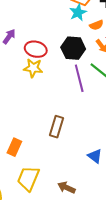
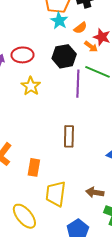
red ellipse: (36, 49) -> (23, 55), moved
yellow star: (33, 68) -> (31, 86), turned -30
purple line: (79, 78) -> (78, 84), turned 32

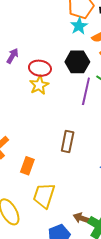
red ellipse: (23, 55) -> (40, 68), moved
brown arrow: (95, 192) -> (82, 218), moved

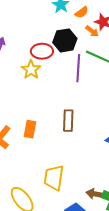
red ellipse: (40, 68) -> (42, 51), moved
orange rectangle: (27, 166) -> (30, 129), moved

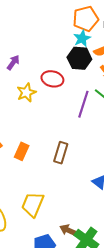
black hexagon: (65, 40) -> (79, 58), moved
yellow star: (31, 70) -> (26, 93), moved

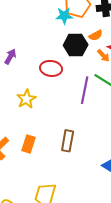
cyan star: (82, 38) -> (64, 16), moved, turned 30
yellow star: (26, 93) -> (26, 99), moved

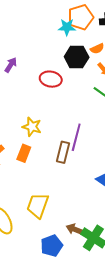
purple line: (85, 90) -> (76, 137), moved
yellow star: (26, 99) -> (32, 127), moved, turned -30

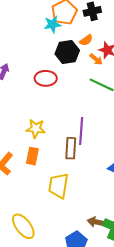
yellow trapezoid: (38, 205) -> (58, 186), moved

